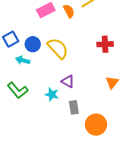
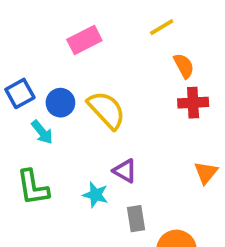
orange semicircle: (69, 11) -> (184, 66), moved
cyan arrow: (23, 60) -> (42, 132), turned -144
green L-shape: (18, 90) -> (33, 187), turned 30

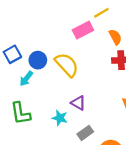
pink rectangle: (84, 40) -> (83, 30), moved
cyan arrow: (42, 132) -> (26, 79), turned 77
gray rectangle: (136, 219) -> (85, 133), turned 63

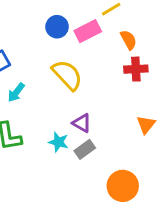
blue circle: (38, 60) -> (57, 27), moved
gray rectangle: (85, 133) -> (85, 149), moved

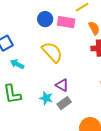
pink rectangle: (88, 31) -> (66, 22), turned 36
cyan arrow: (16, 92) -> (17, 64), turned 80

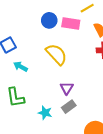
purple triangle: (62, 85) -> (67, 88), turned 32
cyan star: (46, 98) -> (45, 113), moved

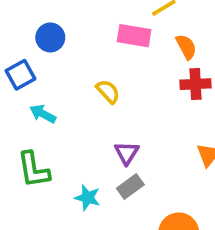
blue circle: (49, 20) -> (50, 37), moved
yellow semicircle: (56, 54) -> (108, 91), size x0.6

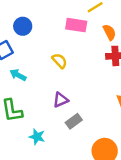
purple triangle: (127, 153) -> (61, 100), moved, turned 35
cyan star: (88, 198) -> (37, 137), moved

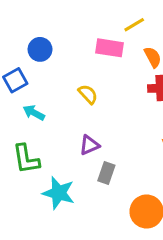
gray rectangle: (74, 121) -> (106, 173), turned -35
cyan star: (37, 137) -> (59, 193), size x1.5

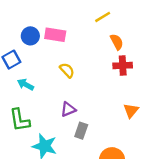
pink rectangle: (109, 48) -> (55, 35), moved

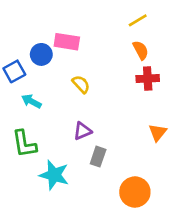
yellow line: (103, 17) -> (138, 20), moved
blue circle: (30, 36) -> (41, 54), moved

